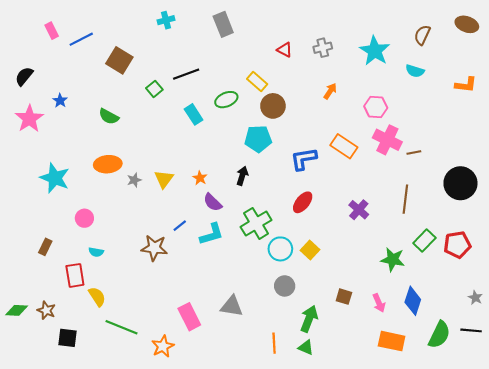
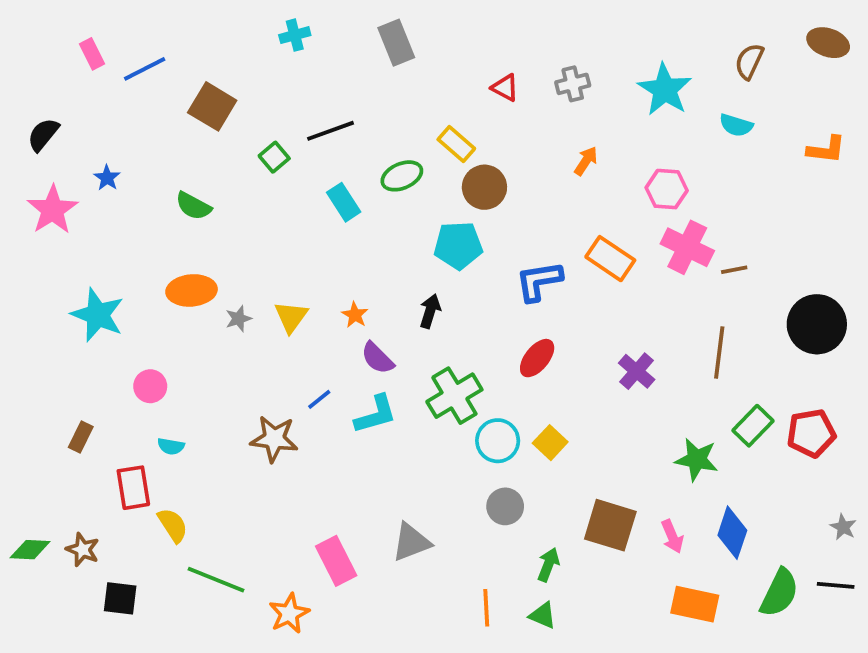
brown square: (344, 297) -> (610, 525), size x1.8
gray triangle: (232, 306) -> (411, 542), turned -30
green arrow: (309, 319) -> (548, 565), size x0.7

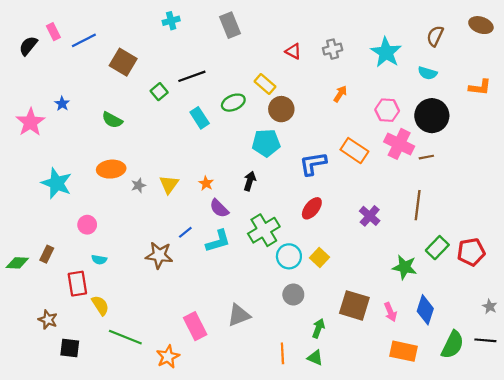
black semicircle: (43, 135) -> (28, 46), moved
black circle: (817, 324) -> (432, 116), moved
green diamond: (30, 550) -> (17, 263), moved

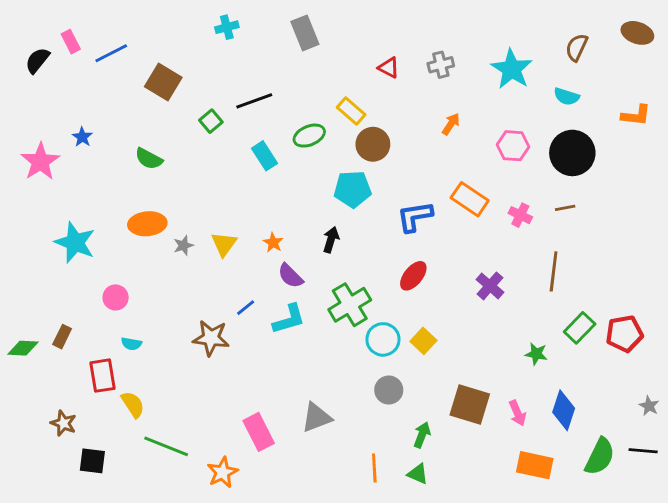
pink cross: (399, 144) -> (520, 215), moved, size x0.6
green star: (405, 267) -> (536, 354), size x0.7

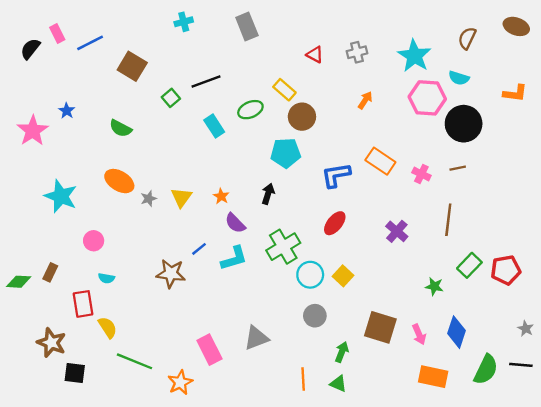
pink hexagon: (513, 146) -> (427, 98), moved, size x1.4
orange ellipse: (147, 224) -> (119, 181), turned 36
brown star: (63, 423) -> (51, 343), size x1.4

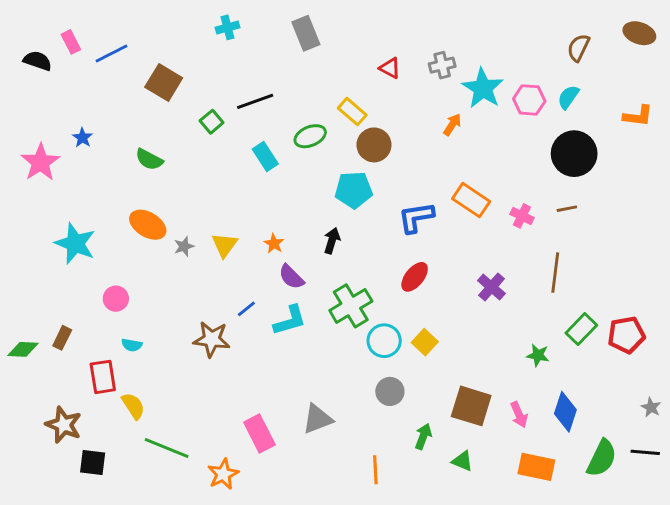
black semicircle: (30, 49) -> (38, 61), turned 70
cyan star: (414, 56) -> (483, 88), moved
cyan semicircle: (459, 78) -> (568, 97), turned 108
pink hexagon: (427, 98) -> (529, 100), moved, size x0.7
green triangle: (338, 384) -> (462, 461), moved

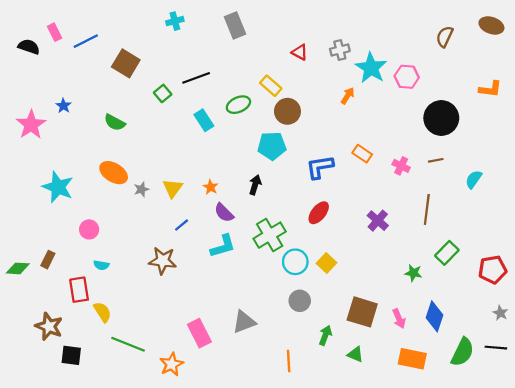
cyan semicircle: (568, 97) -> (474, 179), moved
orange rectangle: (471, 200) -> (362, 154), size x0.7
blue line: (246, 309) -> (182, 225), moved
red pentagon: (626, 335) -> (493, 270), moved

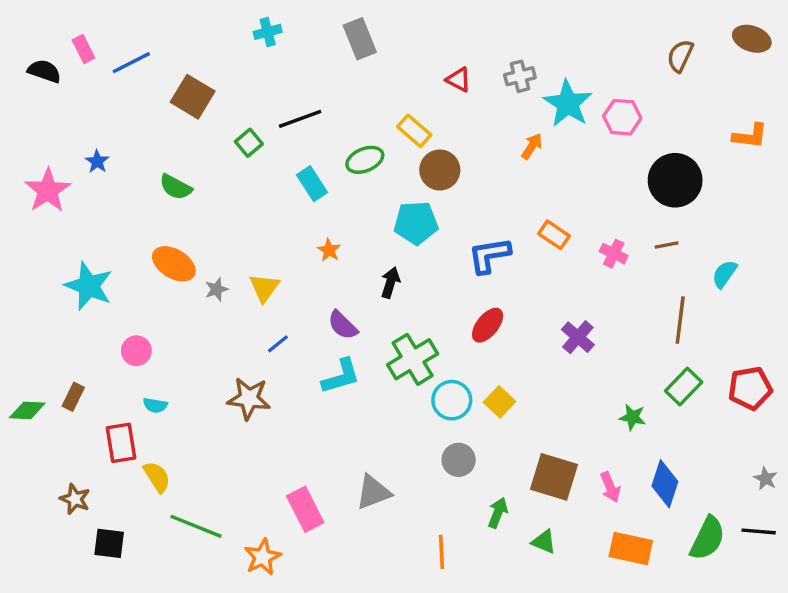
orange star: (211, 187) -> (329, 250), moved
brown line: (427, 209) -> (680, 320), moved
red pentagon: (493, 270) -> (750, 388), moved
brown star: (49, 326) -> (75, 499), size x0.7

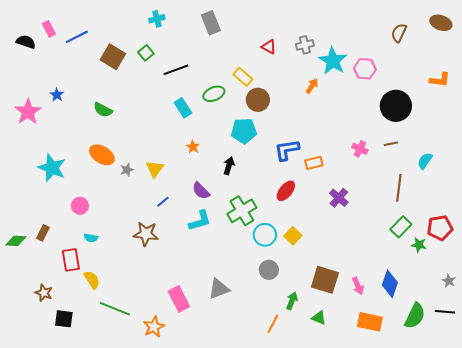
green square: (249, 143) -> (146, 53), moved
orange rectangle: (554, 235) -> (314, 163), moved, turned -48
green star: (632, 417) -> (419, 245), moved
orange line: (442, 552) -> (273, 324), moved, turned 30

